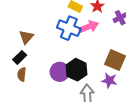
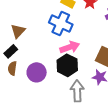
pink arrow: (89, 27) -> (70, 47), moved
purple circle: (60, 72) -> (37, 72), moved

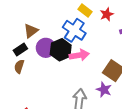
black hexagon: (67, 65) -> (61, 50), moved
purple circle: (37, 72) -> (46, 48), moved

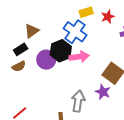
yellow rectangle: (85, 11) -> (86, 12), turned -56
purple circle: (46, 48) -> (46, 60), moved
brown semicircle: (19, 66) -> (19, 66), turned -136

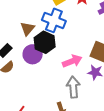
brown triangle: (32, 31) -> (27, 29), moved
pink arrow: (79, 57) -> (72, 61), moved

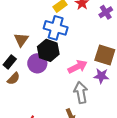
brown triangle: (27, 29) -> (21, 40), moved

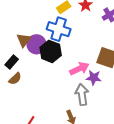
purple circle: (37, 63) -> (36, 44), moved
purple star: (101, 76) -> (94, 78), moved

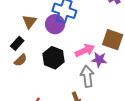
purple circle: (36, 44) -> (55, 24), moved
black hexagon: (51, 51) -> (53, 58), moved

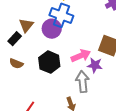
black rectangle: (17, 43) -> (15, 39), moved
brown semicircle: (21, 60) -> (16, 64), turned 64

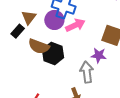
pink arrow: (81, 56) -> (75, 25), moved
brown semicircle: (16, 64) -> (39, 46), moved, size x1.5

